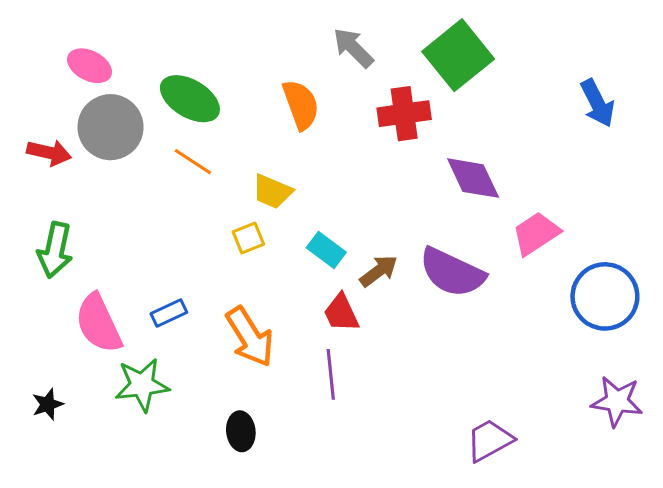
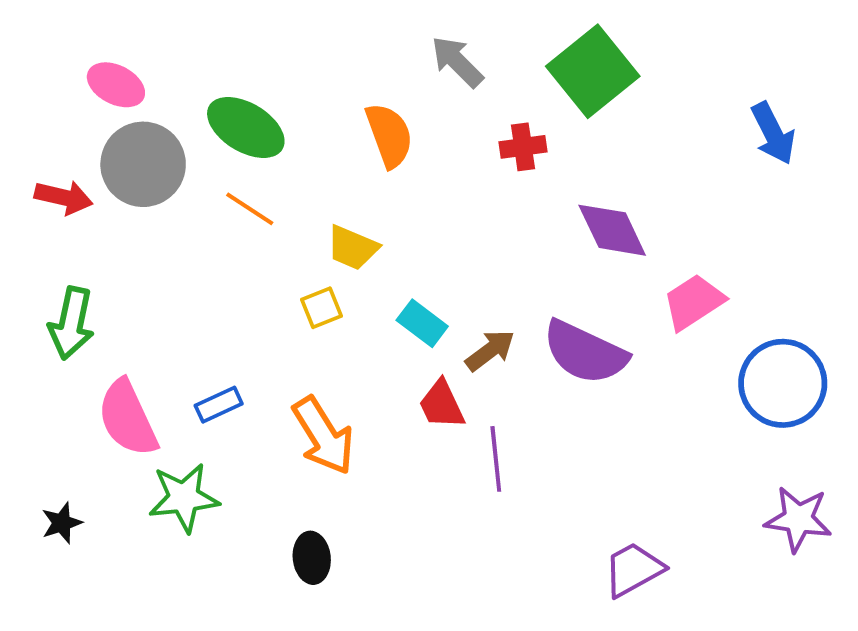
red cross: (404, 114) -> (523, 147), size x0.7
purple line: (331, 374) -> (496, 459), moved

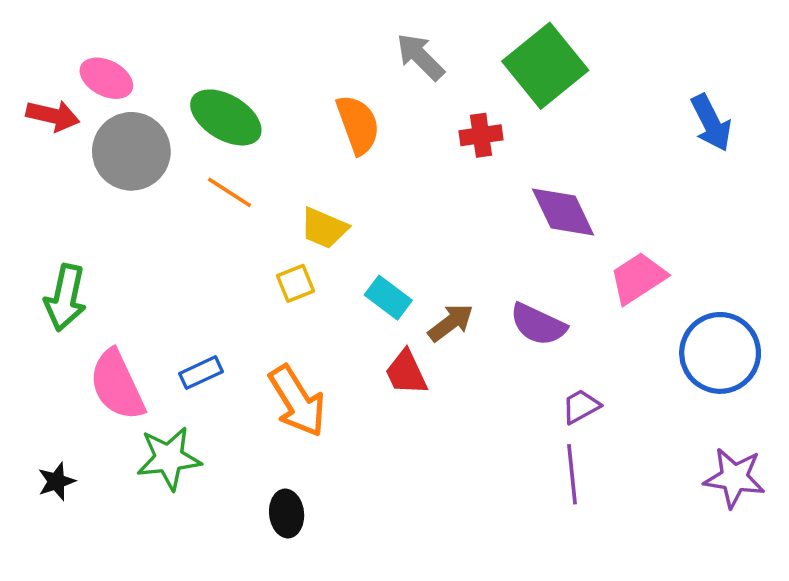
red arrow: (64, 197) -> (53, 116), moved
purple semicircle: (585, 352) -> (538, 324), size x0.7
purple line: (496, 459) -> (572, 474), moved
purple trapezoid: (633, 569) -> (581, 406), moved, size x0.7

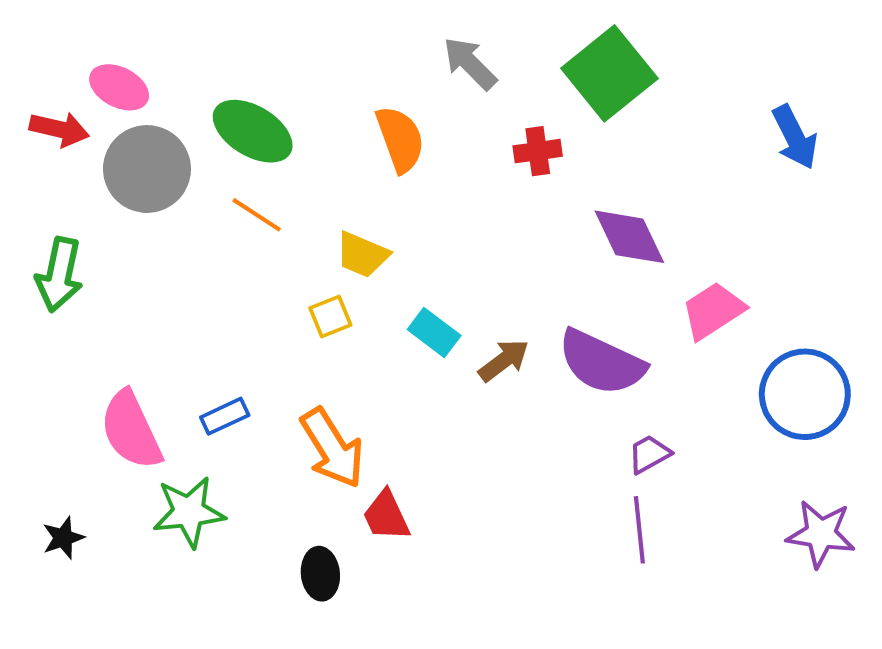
green arrow: (65, 298) -> (59, 275), moved
purple semicircle: (538, 324) -> (601, 362), size x1.4
red trapezoid: (406, 373) -> (386, 516), moved

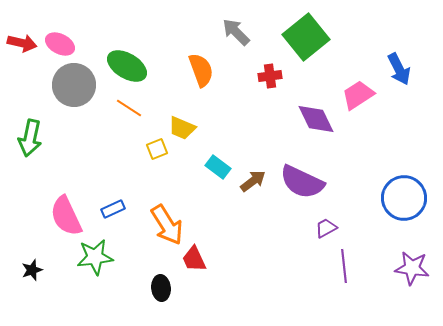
red arrow: (59, 129) -> (22, 43), moved
pink trapezoid: (713, 311) -> (358, 95), moved
yellow square: (330, 317) -> (157, 149), moved
purple line: (639, 530) -> (344, 266), moved

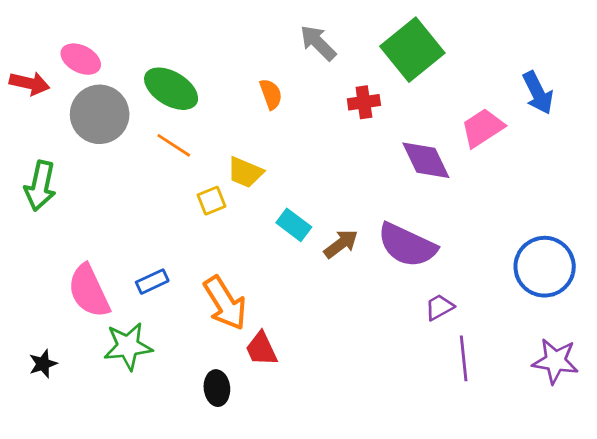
red arrow: (22, 43) -> (29, 83), moved
orange semicircle: (201, 70) -> (271, 94), size x0.7

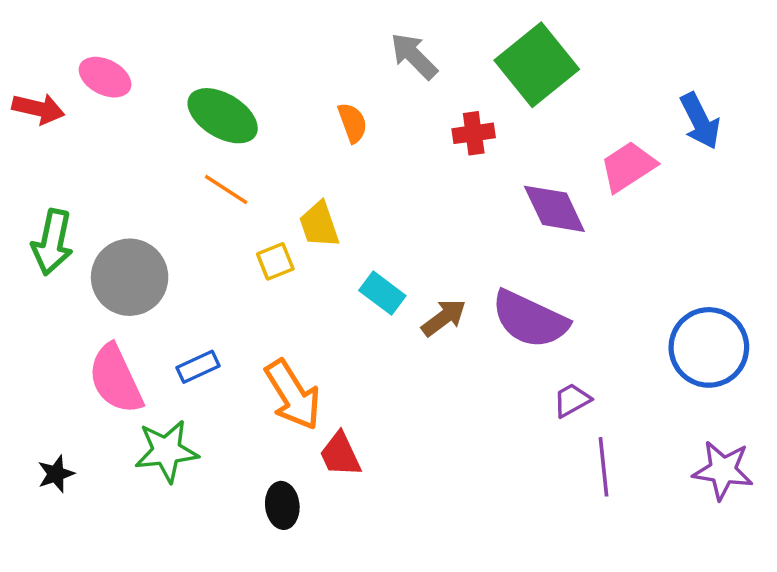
gray circle: (100, 114) -> (130, 277), moved
yellow trapezoid: (245, 172) -> (319, 225), turned 48

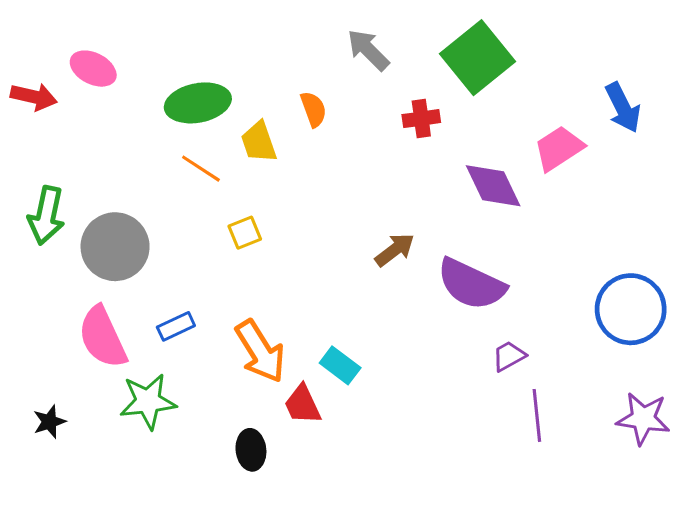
green ellipse: (223, 116) -> (198, 103), turned -42
yellow trapezoid: (319, 225) -> (259, 142), moved
cyan rectangle: (382, 293) -> (340, 365), moved
brown arrow: (444, 318) -> (395, 250), moved

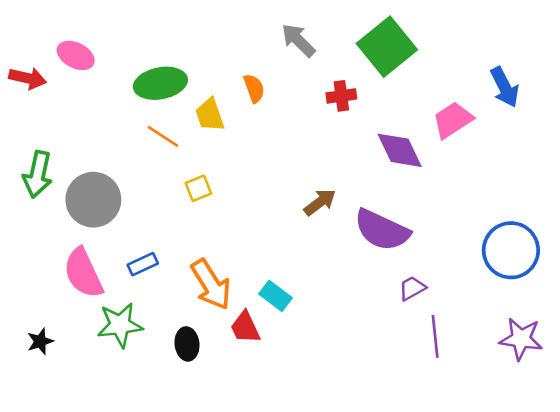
black ellipse: (251, 450) -> (187, 344), moved

